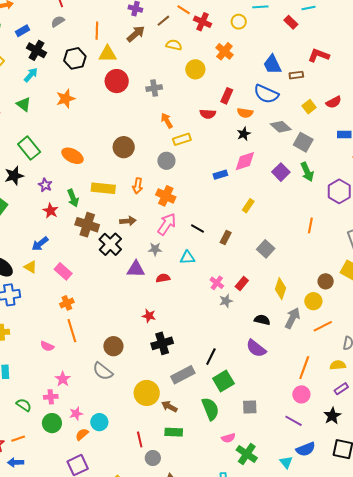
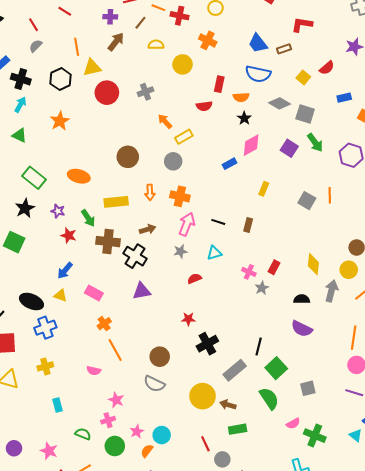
gray square: (266, 249) -> (307, 201), moved
purple triangle: (136, 269) -> (142, 291), moved

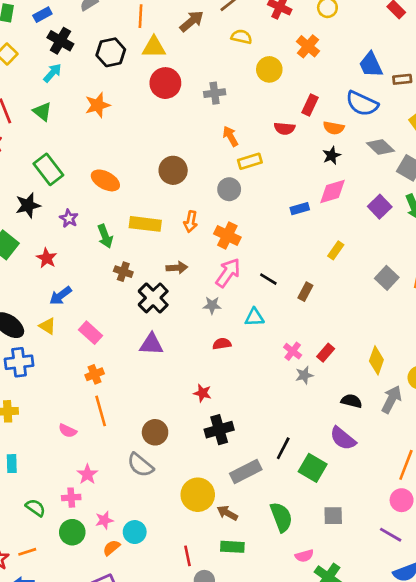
red star: (69, 235) -> (47, 258), moved
brown cross: (108, 242) -> (123, 272), size x0.6
green square: (276, 368) -> (313, 468), moved, turned -30

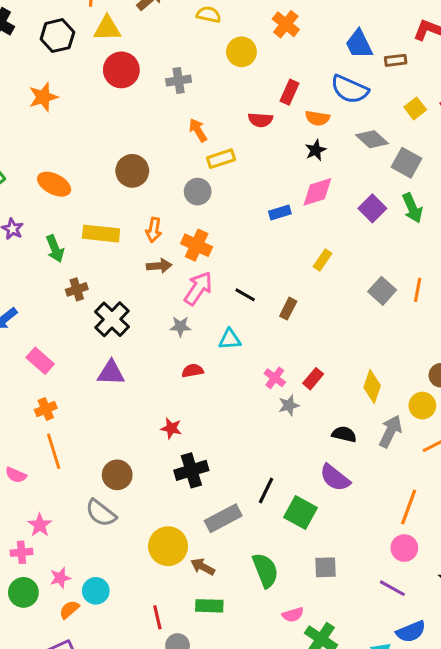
brown arrow: (177, 268) -> (159, 266), moved
brown cross: (123, 272) -> (77, 289), turned -36

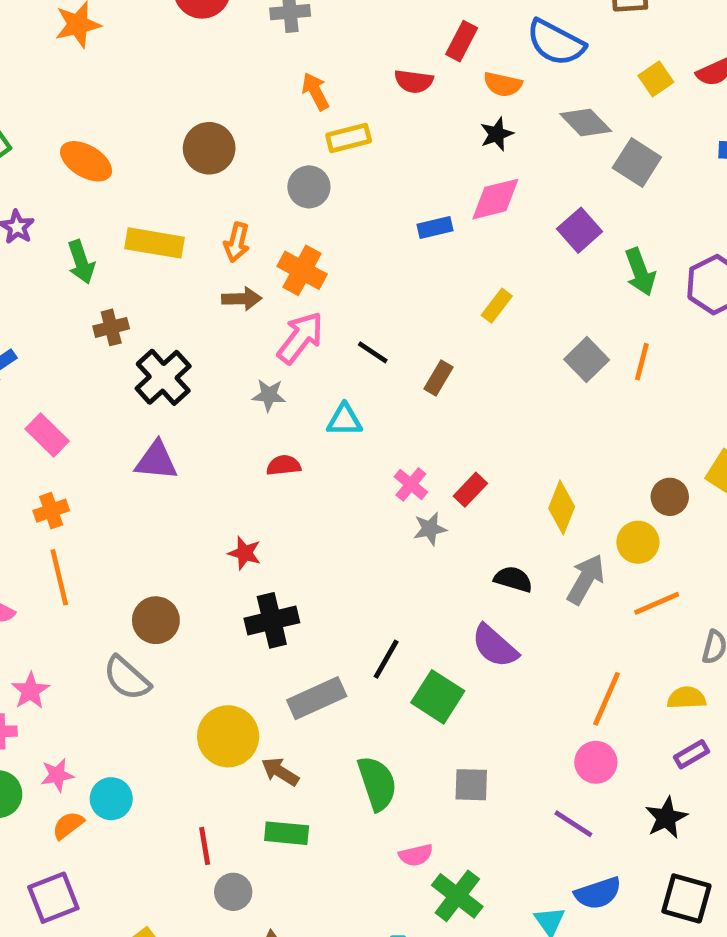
green arrow: (412, 208) -> (640, 272), moved

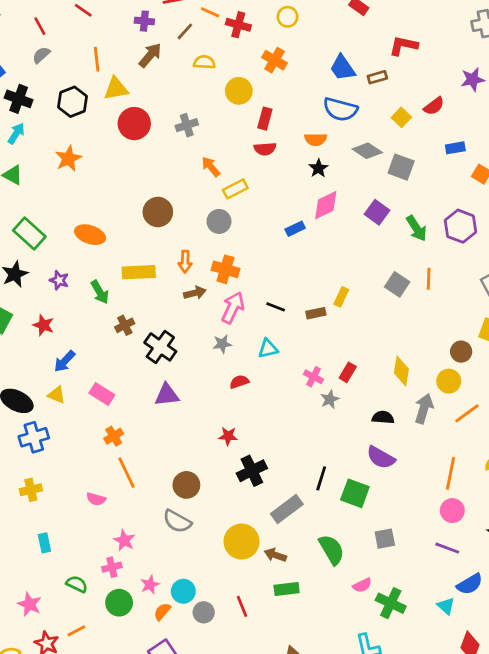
red rectangle: (462, 41) -> (265, 119), moved
yellow rectangle: (497, 306) -> (341, 297), moved
brown rectangle: (439, 378) -> (316, 313), turned 60
gray circle: (233, 892) -> (204, 612), moved

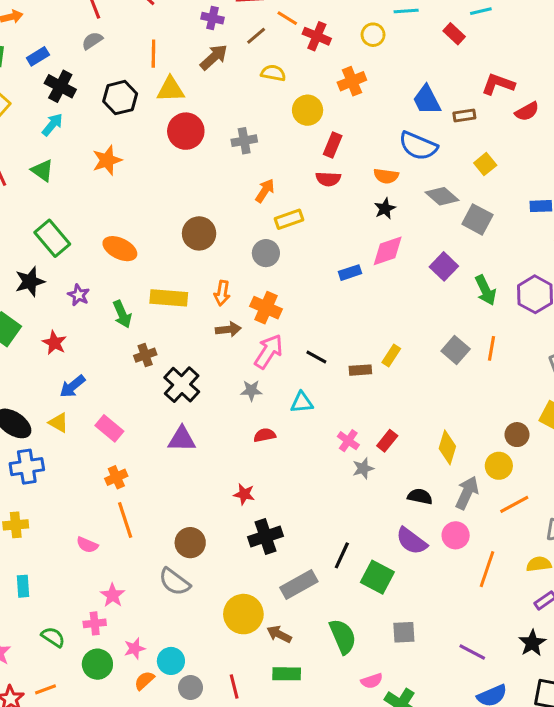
orange cross: (275, 60) -> (352, 81), turned 30
red semicircle: (434, 106) -> (527, 111), moved
orange arrow: (211, 167) -> (265, 191), turned 65
pink circle: (452, 511) -> (456, 535), moved

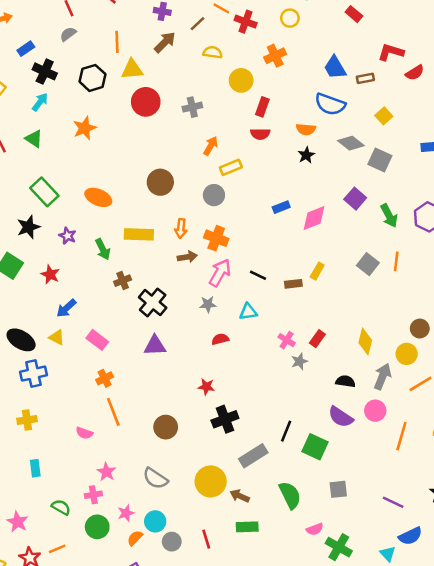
pink diamond: (388, 251) -> (314, 218), moved
gray semicircle: (174, 582) -> (155, 478), moved

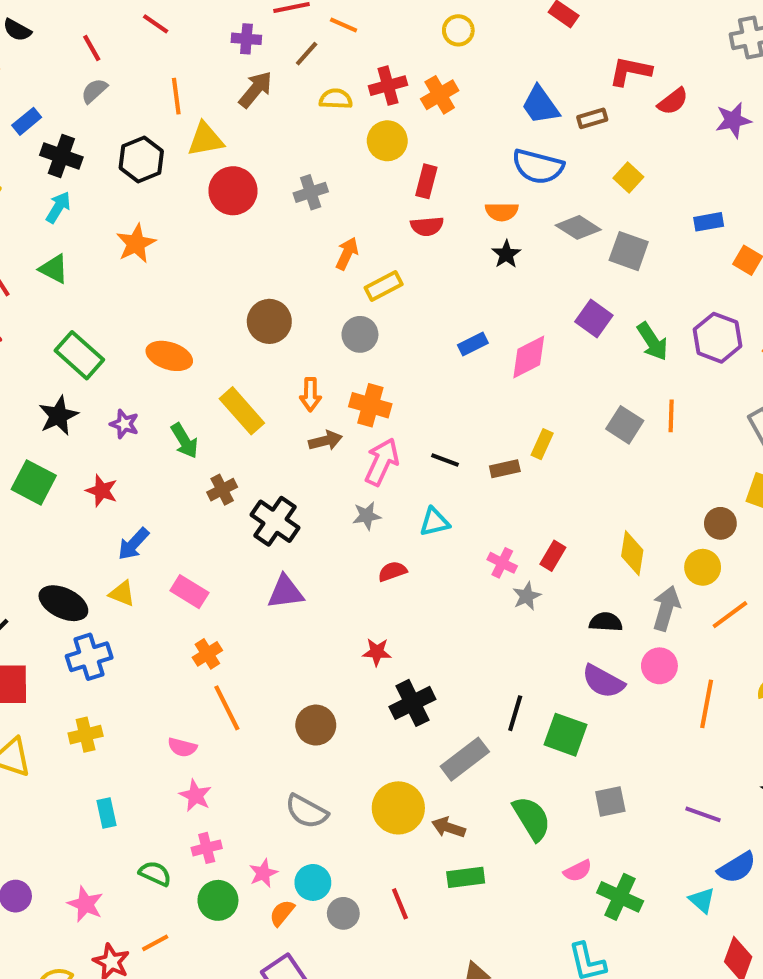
red cross: (246, 22) -> (388, 86), moved, turned -30
yellow rectangle: (139, 234) -> (242, 411), turned 52
pink star: (106, 472) -> (195, 796), moved

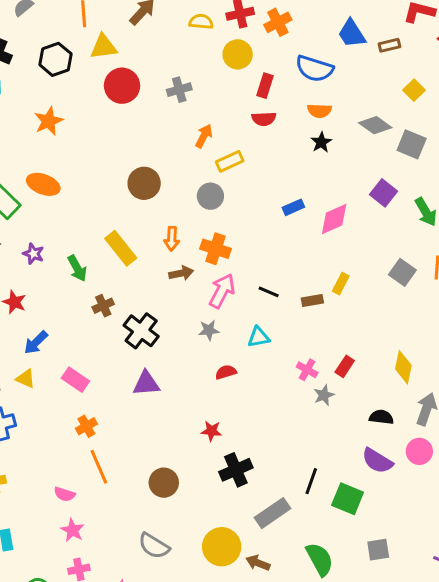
blue semicircle: (538, 167) -> (314, 69), moved
orange ellipse: (169, 356) -> (43, 184), moved

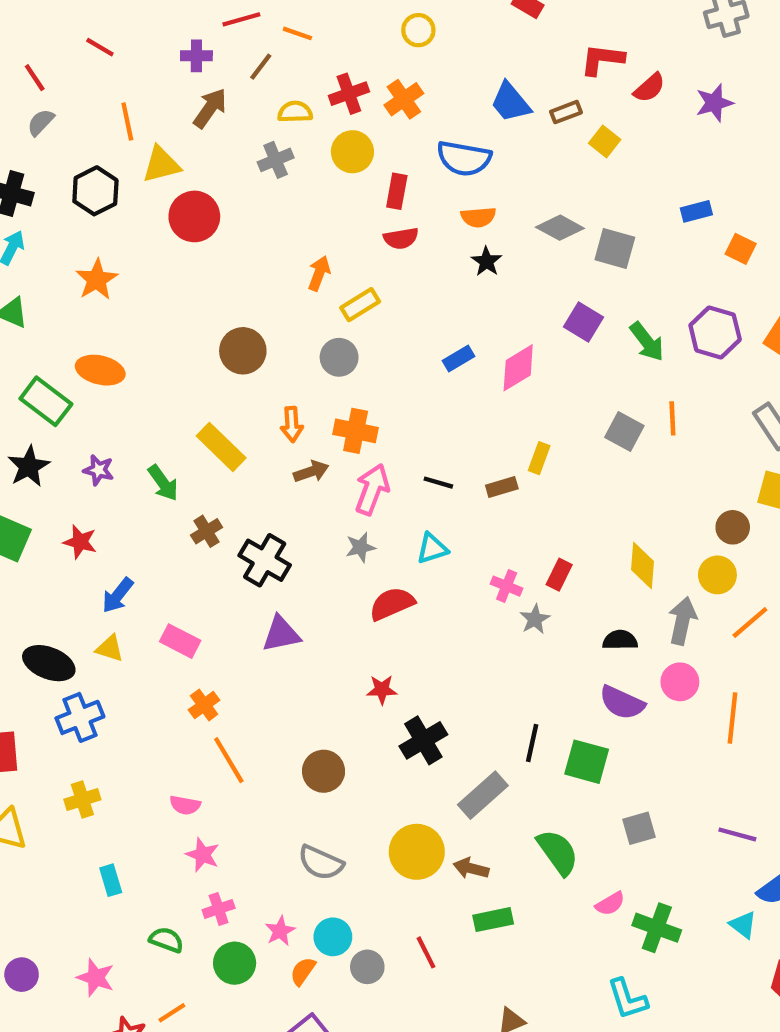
gray cross: (179, 90) -> (276, 160), moved
yellow square: (414, 90) -> (605, 141), moved
red semicircle: (226, 372) -> (392, 604), size x1.5

